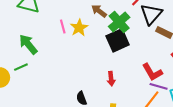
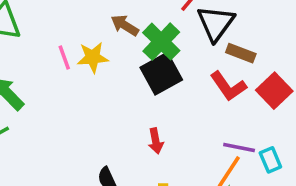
yellow star: (79, 28) -> (93, 57), turned 30
red L-shape: (152, 72) -> (228, 86), moved

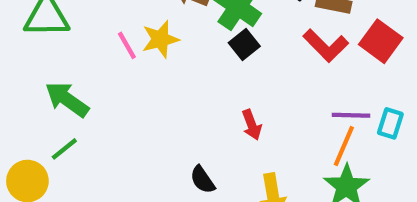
black square: (161, 74) -> (244, 44), size x0.6
cyan rectangle: (270, 160) -> (390, 123), turned 50

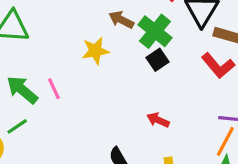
pink line: (127, 45) -> (54, 89), moved
red arrow: (252, 125) -> (158, 120), turned 130

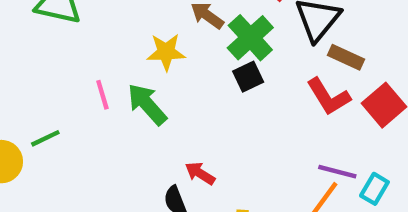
green arrow: (22, 90) -> (147, 104), moved
red arrow: (158, 120) -> (200, 173), moved

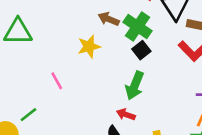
green arrow: (147, 104) -> (135, 86), moved, turned -104

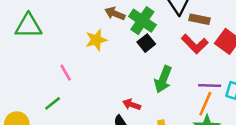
green arrow: (135, 86) -> (163, 79), moved
green line: (28, 115) -> (53, 103), moved

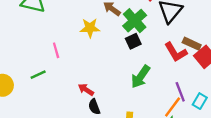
brown rectangle: (200, 19) -> (192, 44), moved
purple line: (210, 85) -> (180, 92), turned 54
red arrow: (132, 105) -> (86, 90), moved

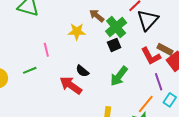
red arrow: (86, 90) -> (71, 85), size x1.6
purple line: (180, 92) -> (159, 82), moved
black semicircle: (94, 107) -> (82, 71), moved, turned -32

